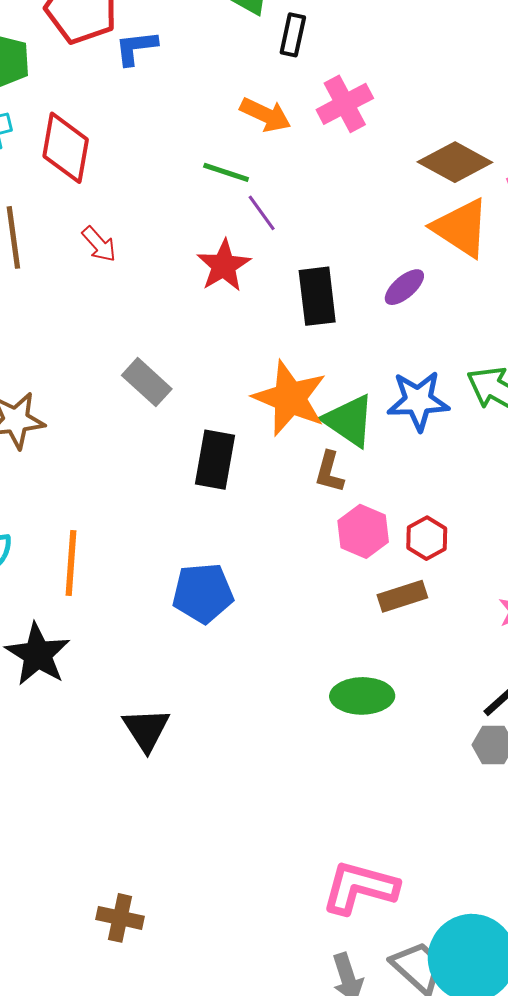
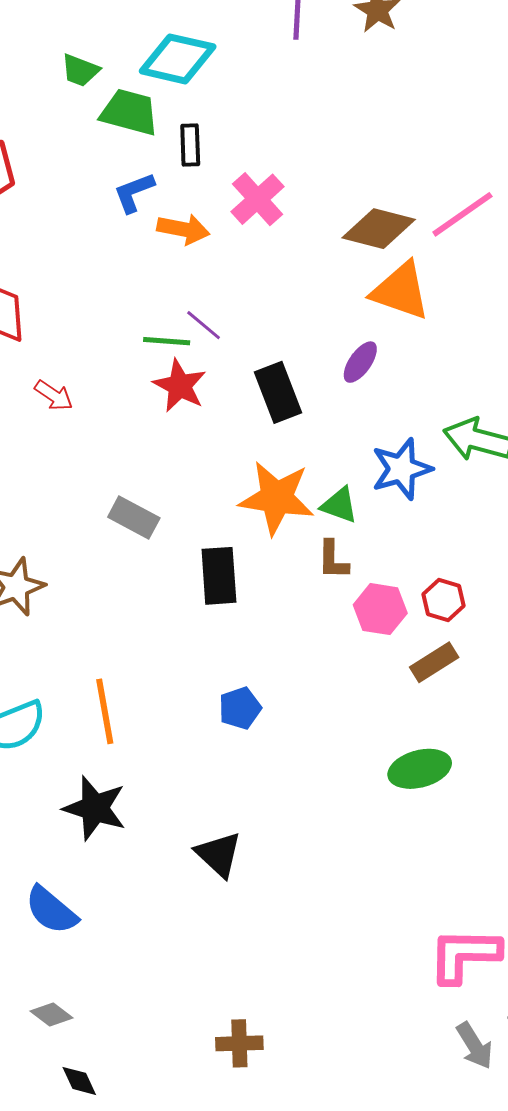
blue L-shape: (136, 48) -> (134, 192), moved
green line: (226, 172) -> (167, 341), moved
green triangle: (349, 421) -> (339, 505), size x0.7
blue pentagon: (203, 593) -> (240, 708), size x0.7

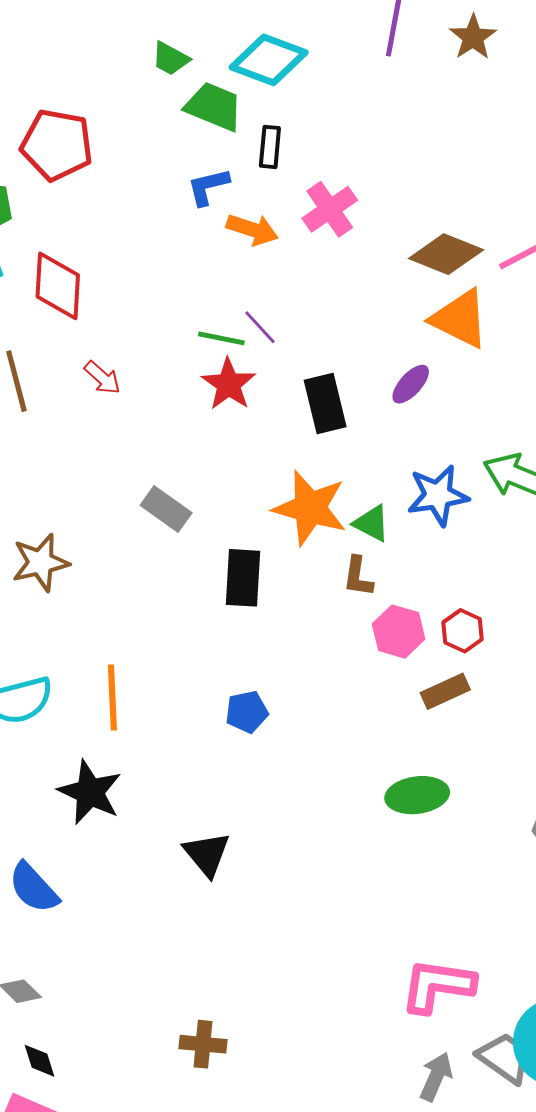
gray arrow: (475, 1046) -> (436, 1077), turned -132

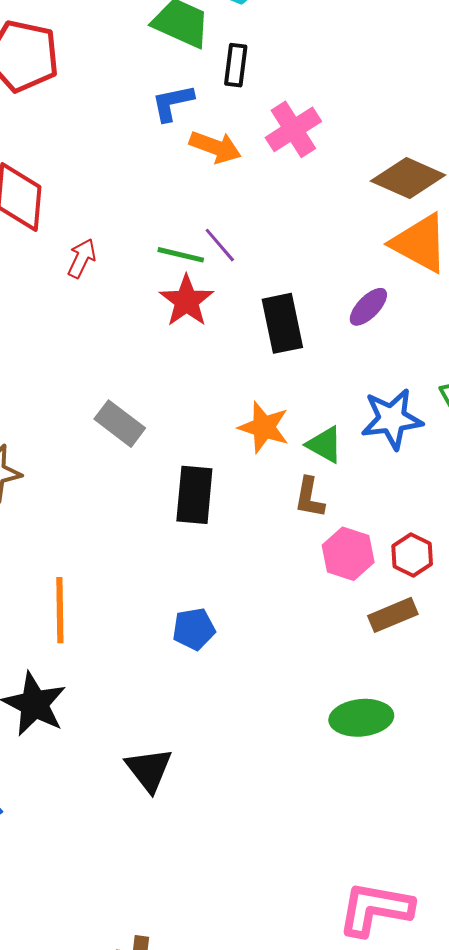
red arrow: (102, 378) -> (82, 258), moved, turned -108
orange star: (310, 508) -> (264, 427), size x0.7

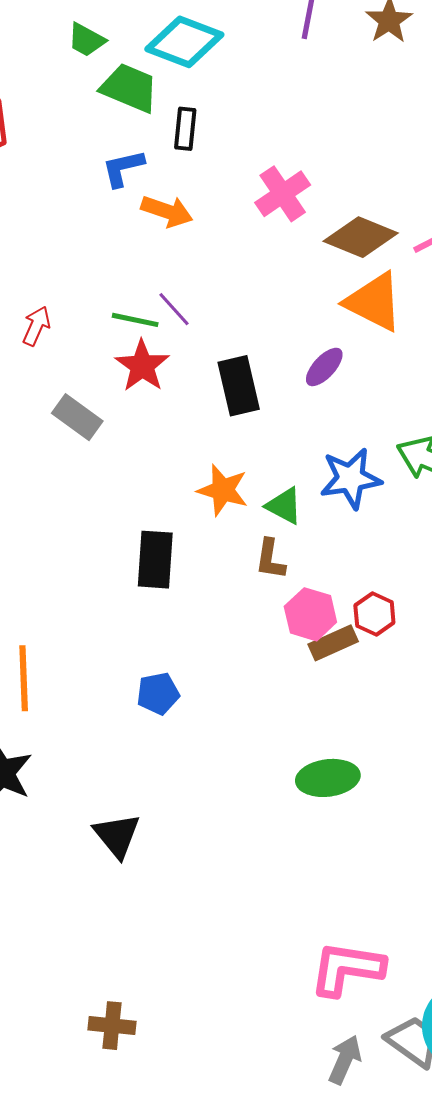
pink cross: (293, 129) -> (283, 194), moved
gray rectangle: (120, 424) -> (77, 417), moved
brown rectangle: (393, 615) -> (333, 643), moved

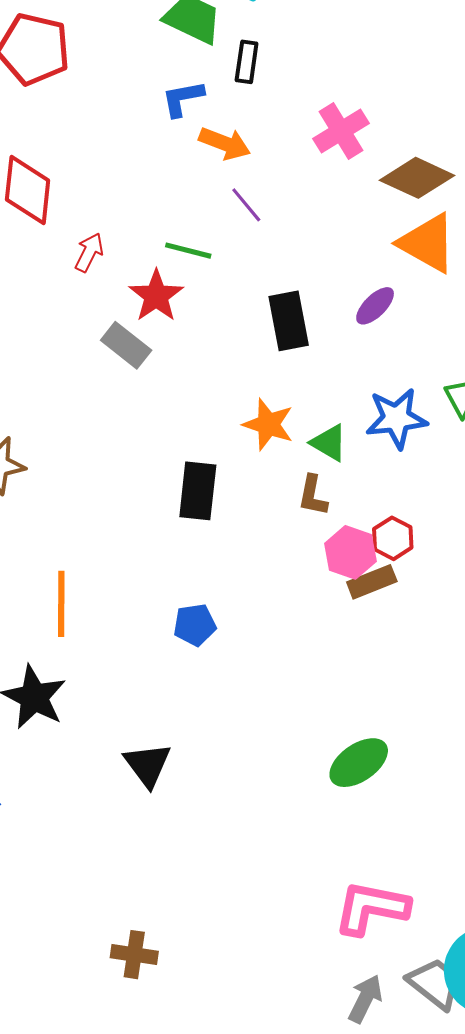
purple line: (174, 309) -> (246, 205), moved
red star: (142, 366) -> (156, 296), moved
red hexagon: (374, 614) -> (393, 538), moved
green ellipse: (328, 778) -> (359, 763), moved, turned -30

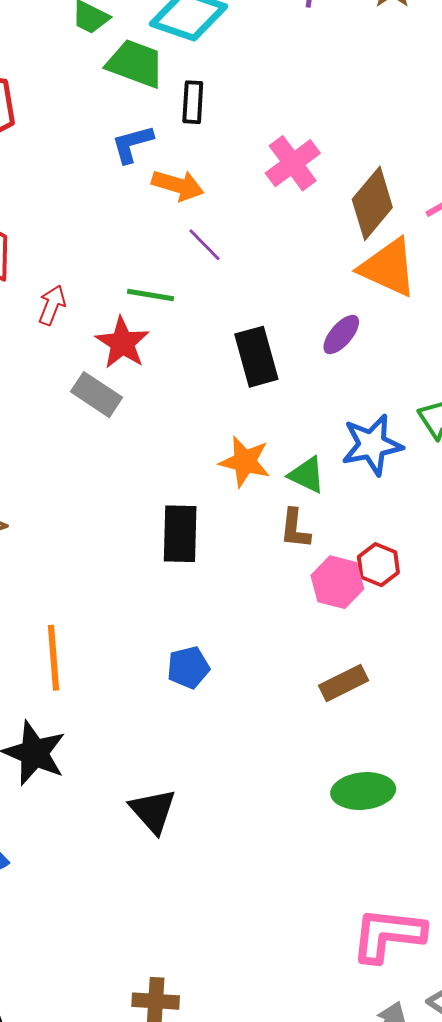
brown diamond: (417, 178) -> (372, 203), turned -70
brown rectangle: (372, 582) -> (344, 683), moved
green ellipse: (359, 763) -> (363, 791), turned 34

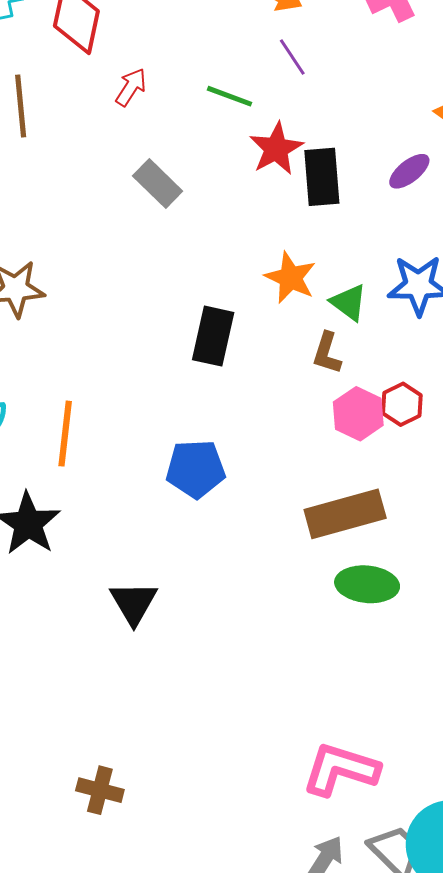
red star: (122, 343) -> (276, 149), moved
blue pentagon: (188, 667) -> (196, 469), size x1.4
brown rectangle: (344, 683) -> (345, 514), size x1.6
green ellipse: (363, 791) -> (367, 584), moved

